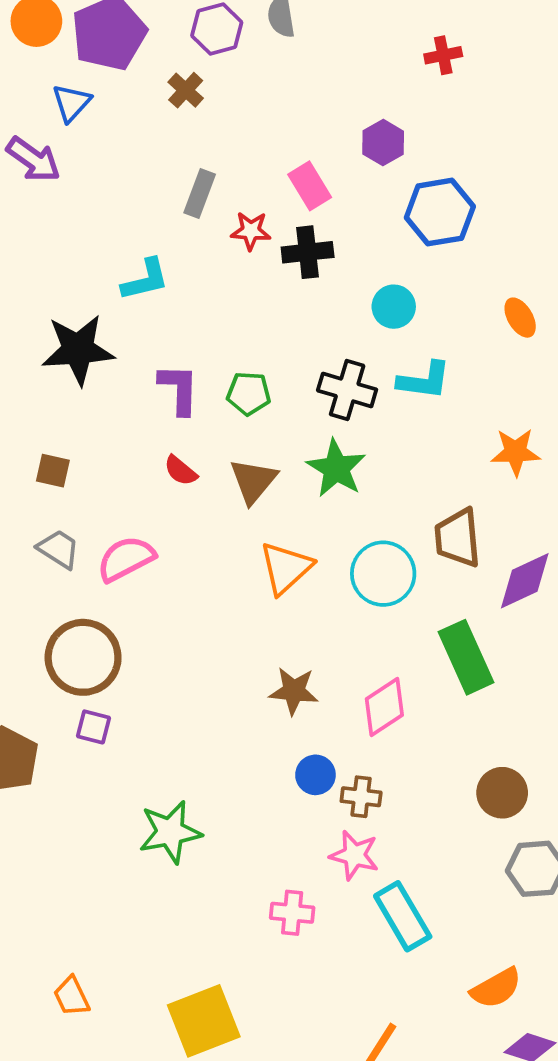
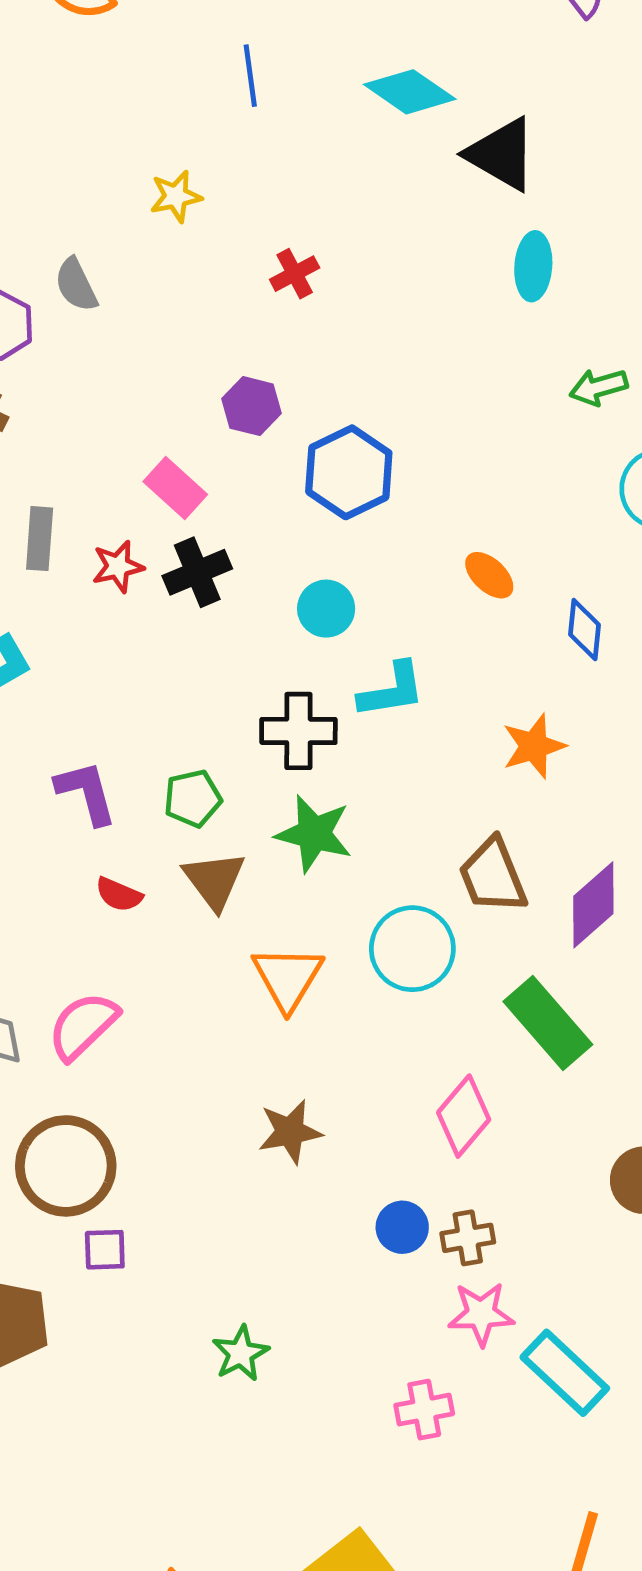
green pentagon: (249, 393) -> (193, 798), moved
brown star: (294, 691) -> (290, 1132), moved
green star: (170, 832) -> (241, 1353), size x0.7

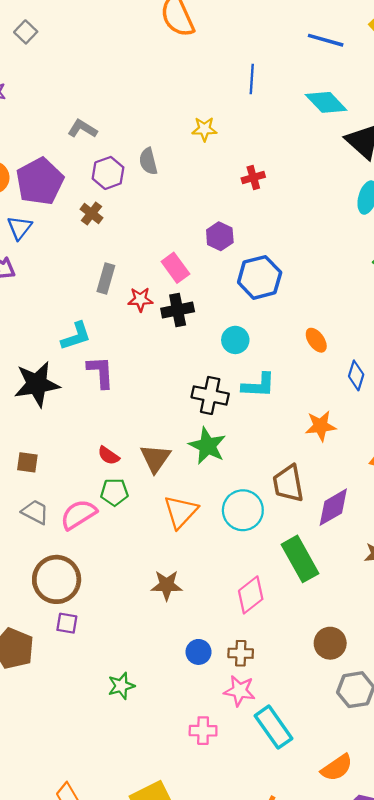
purple L-shape: (86, 792) -> (101, 372), moved
green pentagon: (193, 798) -> (114, 492), moved
blue circle: (402, 1227) -> (199, 652), moved

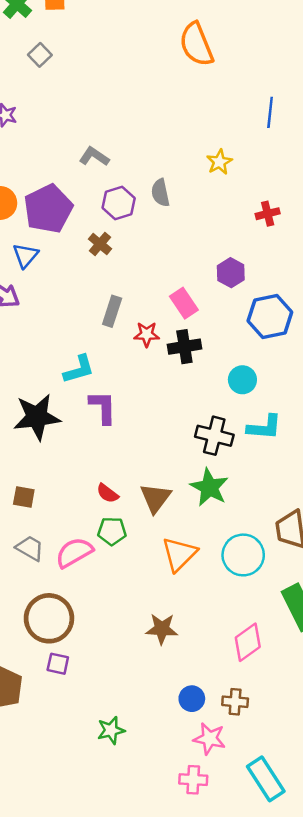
yellow star: (204, 129) -> (219, 162), turned -30
pink star: (240, 691) -> (209, 739), moved

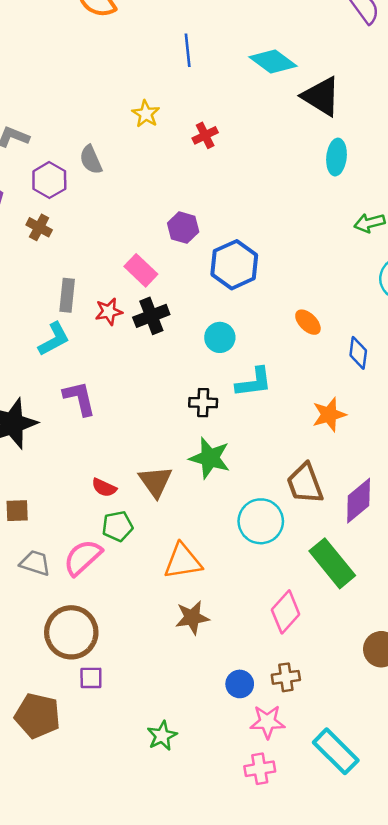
red cross: (268, 214) -> (205, 135), moved
cyan L-shape: (79, 369) -> (54, 339), moved
black cross: (214, 436) -> (203, 403), size x0.7
orange triangle: (179, 554) -> (183, 561), moved, turned 48

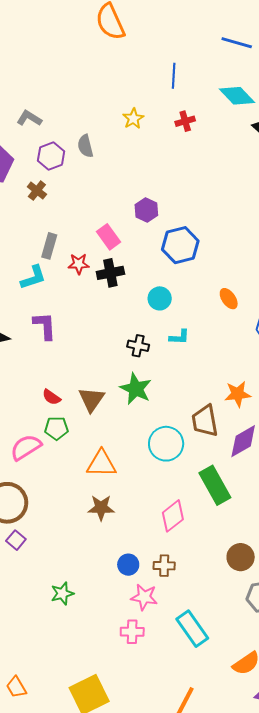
red cross: (205, 135) -> (185, 121), moved
cyan L-shape: (254, 382) -> (179, 337), size x0.7
orange star: (329, 415) -> (238, 394), moved
purple square: (91, 678) -> (16, 540), turned 30

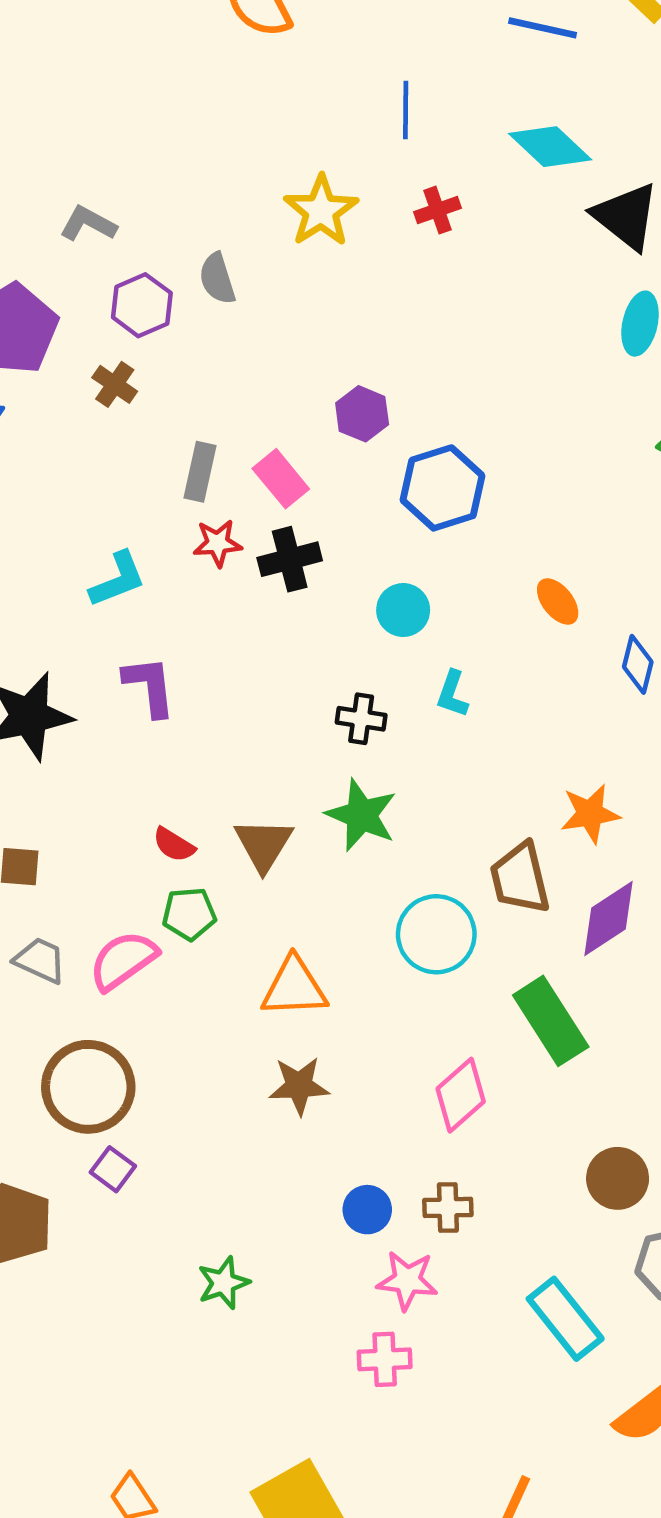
yellow star: (133, 119) -> (321, 211), size x1.5
gray rectangle: (49, 246) -> (200, 472), moved
cyan L-shape: (179, 337) -> (452, 694), turned 110
cyan rectangle: (192, 629) -> (565, 1319), moved

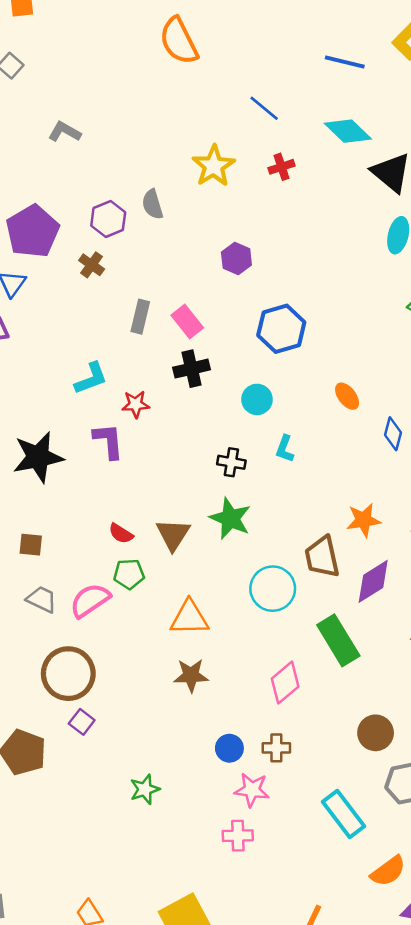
blue line: (406, 110) -> (264, 108), turned -52
gray L-shape: (88, 224) -> (65, 132), moved
purple hexagon: (362, 414) -> (236, 259), moved
red star: (218, 543) -> (136, 404), moved

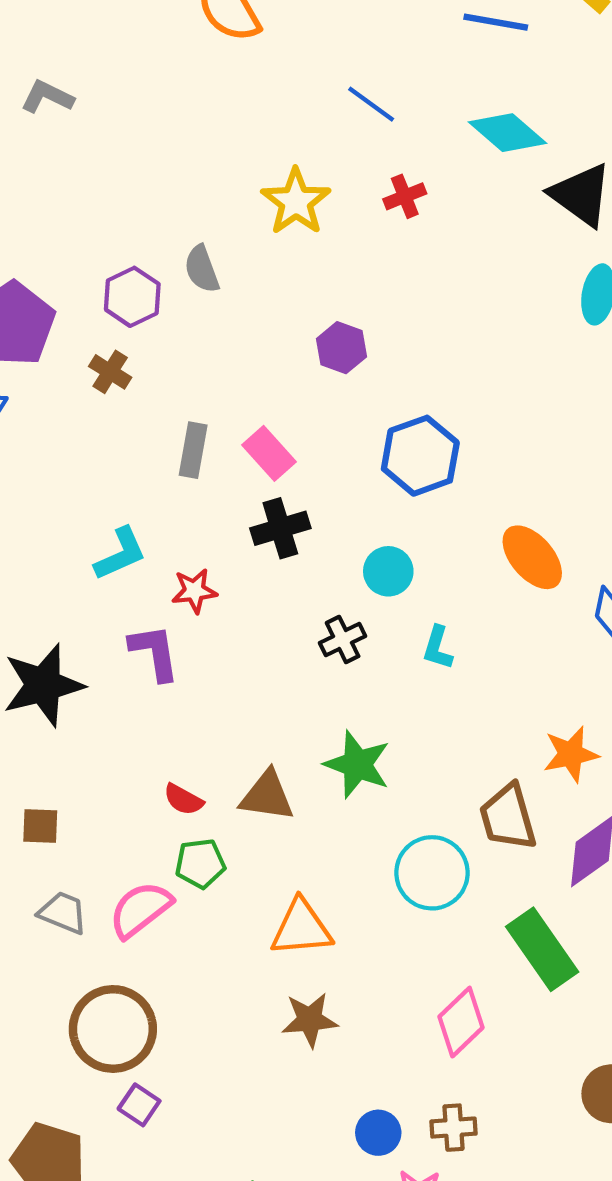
gray L-shape: (65, 132) -> (47, 97), moved
orange ellipse: (347, 396) -> (532, 557), size x1.5
black cross: (231, 462) -> (343, 640), moved, turned -32
brown triangle: (173, 534) -> (267, 796), turned -51

